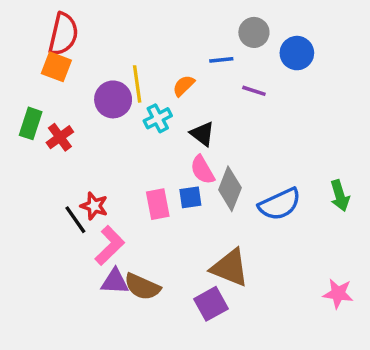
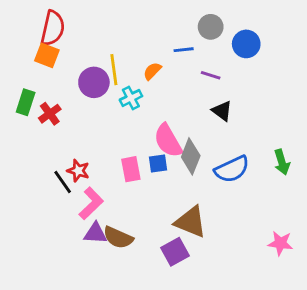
black triangle: (202, 134) -> (222, 111), moved
pink semicircle: (202, 170) -> (168, 141), size x1.4

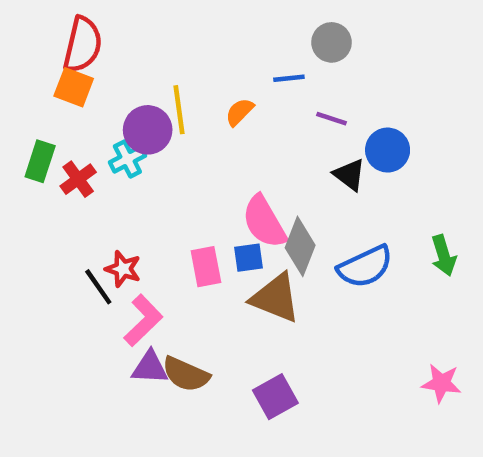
blue circle: (246, 44) -> (388, 150), moved
cyan cross: (131, 98) -> (127, 159), moved
brown triangle: (191, 222) -> (275, 298), moved

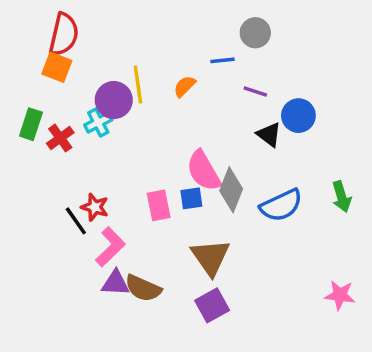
brown triangle: (275, 298) -> (210, 257), moved, turned 33

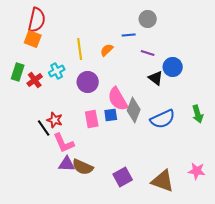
purple circle: (114, 100) -> (88, 82), moved
pink L-shape: (110, 247) -> (64, 143), turned 110
brown triangle: (210, 257) -> (163, 181), moved, turned -35

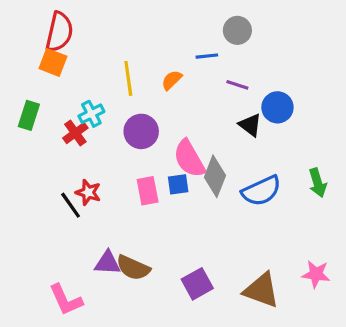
red cross: (35, 80) -> (75, 133), moved
pink L-shape: (64, 143) -> (66, 300), moved

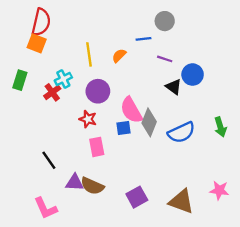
pink rectangle: (148, 191) -> (97, 147), moved
red star: (88, 192) -> (88, 119), moved
black line: (71, 205) -> (49, 160), moved

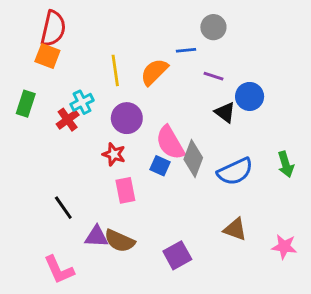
orange semicircle: (119, 56) -> (154, 72), size x1.5
blue square: (123, 128) -> (160, 166), turned 32
brown triangle: (181, 201) -> (235, 229), moved, size x0.7

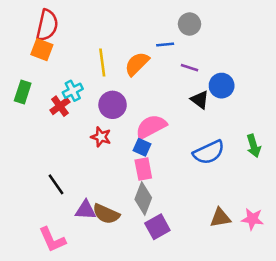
pink semicircle: (170, 143) -> (151, 127), turned 92
gray diamond: (193, 159) -> (143, 199), moved
pink rectangle: (125, 190) -> (143, 169), moved
brown triangle: (235, 229) -> (220, 218), moved, turned -30

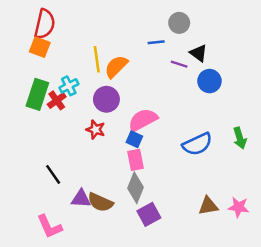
orange semicircle: (137, 64) -> (116, 67), moved
green rectangle: (23, 92) -> (37, 94), moved, size x1.4
black triangle: (200, 100) -> (199, 53), moved

